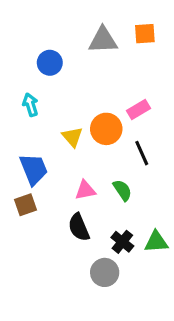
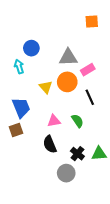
gray triangle: (103, 40) -> (68, 57), moved
blue circle: (50, 63) -> (31, 48), moved

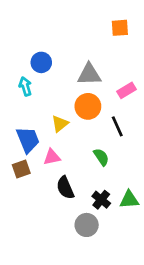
pink rectangle: (88, 70) -> (127, 90), moved
yellow triangle: (46, 87) -> (60, 124), moved, turned 32
pink triangle: (54, 121) -> (52, 157), moved

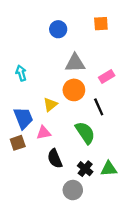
blue circle: (41, 62) -> (58, 29), moved
green semicircle: (101, 157) -> (85, 133), size x1.5

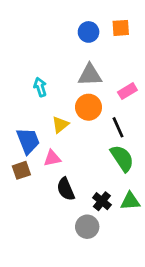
blue circle: (58, 29) -> (89, 32), moved
cyan arrow: (21, 73) -> (40, 87), moved
green semicircle: (85, 133) -> (122, 158), moved

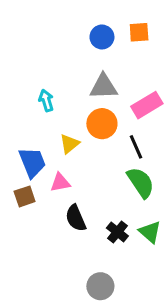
pink rectangle: (127, 91) -> (147, 105), size x1.4
green triangle: (130, 201) -> (150, 232), turned 45
gray circle: (87, 227) -> (100, 286), moved

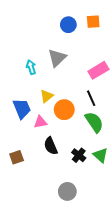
gray triangle: (104, 87) -> (57, 58), moved, turned -42
orange circle: (102, 124) -> (64, 110), moved
brown square: (25, 196) -> (17, 157), moved

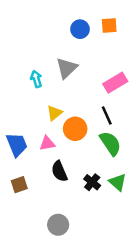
blue trapezoid: (22, 109) -> (17, 145), moved
gray circle: (67, 191) -> (58, 225), moved

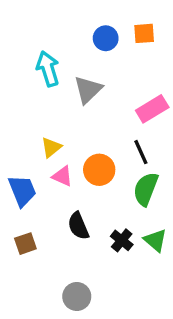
cyan arrow: (36, 79) -> (48, 69), moved, size x1.5
yellow triangle: (54, 113) -> (51, 147), moved
pink triangle: (47, 143) -> (62, 176), moved, turned 35
green semicircle: (110, 143) -> (146, 189), turned -125

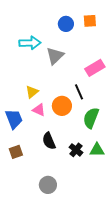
cyan arrow: (48, 69) -> (30, 43), turned 105
black line: (141, 152) -> (79, 92), moved
green triangle: (155, 240) -> (97, 150), turned -42

